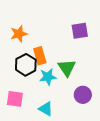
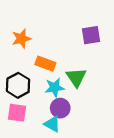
orange rectangle: (40, 56) -> (45, 64), turned -54
black hexagon: (26, 65) -> (18, 85), moved
purple circle: (83, 95) -> (60, 108), moved

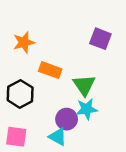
purple square: (91, 35) -> (100, 39), turned 30
cyan star: (55, 88) -> (87, 109), moved
pink square: (17, 113) -> (16, 137), moved

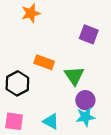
orange star: (24, 42) -> (31, 13), moved
cyan star: (87, 109) -> (85, 117), moved
purple circle: (67, 119) -> (85, 100), moved

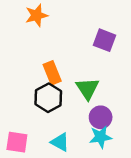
orange rectangle: (44, 62) -> (52, 73), turned 48
black hexagon: (17, 83) -> (48, 98), moved

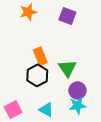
purple square: (104, 40) -> (67, 16), moved
pink square: (17, 142) -> (13, 110), turned -36

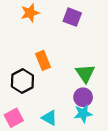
green triangle: (67, 68) -> (85, 73), moved
black hexagon: (37, 75) -> (22, 81), moved

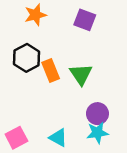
green triangle: (85, 73) -> (81, 74), moved
black hexagon: (22, 81) -> (27, 58), moved

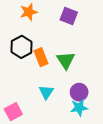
cyan triangle: (58, 138) -> (46, 92), moved, turned 35

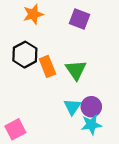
cyan triangle: (46, 92) -> (72, 107), moved

